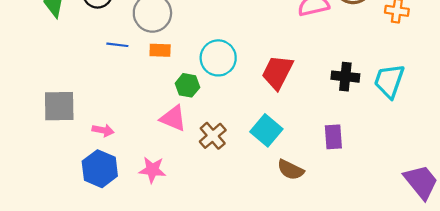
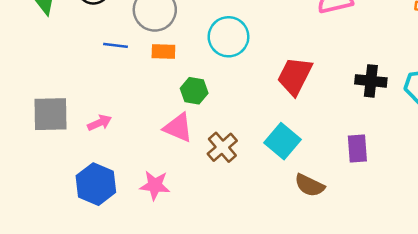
cyan circle: (218, 58) -> (228, 37), moved
pink arrow: (103, 130) -> (100, 123), moved, turned -35

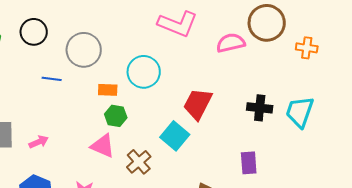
orange rectangle: (163, 51) -> (108, 90), moved
cyan square: (283, 141) -> (175, 136), moved

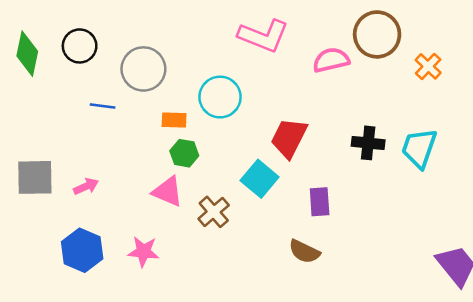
orange cross: (307, 48) -> (428, 66), turned 35
purple rectangle: (249, 163) -> (320, 202), moved

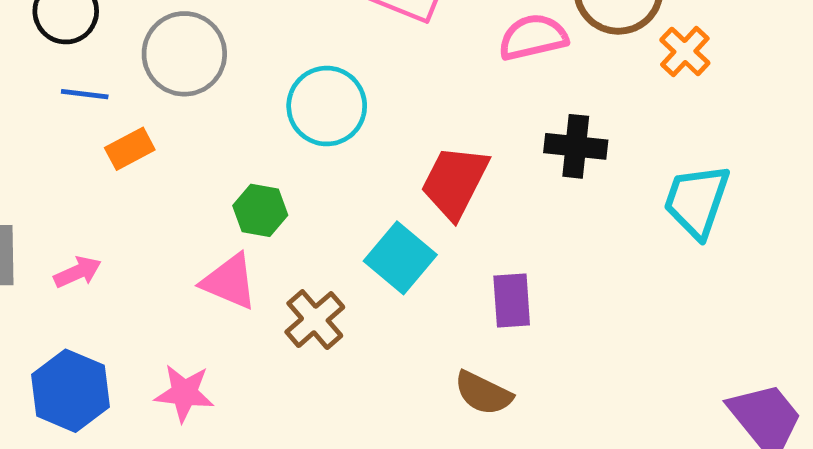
orange cross: (428, 66) -> (685, 51), moved
blue line: (103, 106) -> (85, 94), moved
orange rectangle: (174, 120) -> (130, 149), moved, turned -30
black cross: (368, 143) -> (576, 146), moved

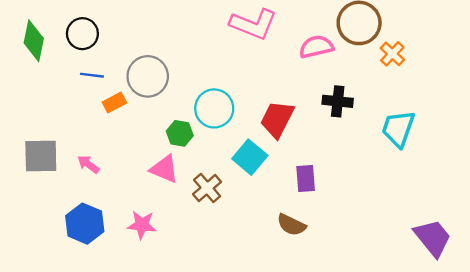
gray circle: (184, 54) -> (148, 76), moved
cyan circle: (327, 106) -> (214, 108), moved
pink arrow: (78, 272) -> (88, 164), turned -120

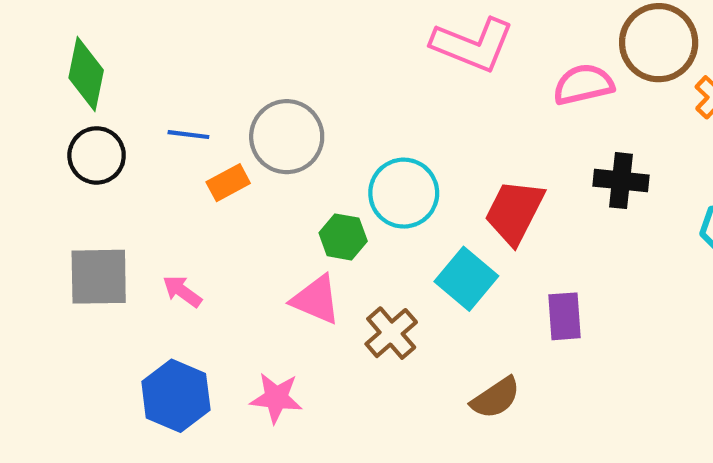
black circle: (82, 34) -> (97, 155), moved
brown semicircle: (291, 225) -> (496, 398), moved, turned -60

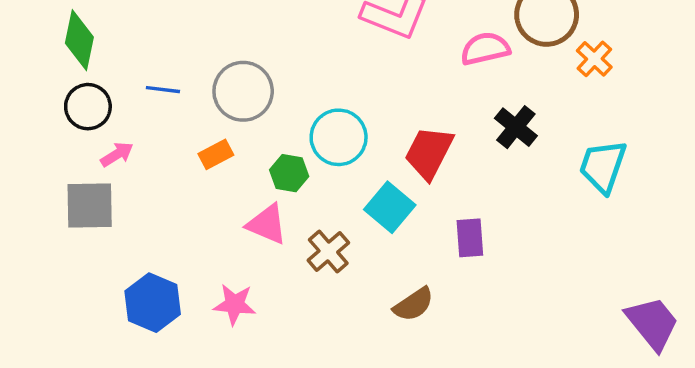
black cross: (621, 181) -> (516, 127), turned 33
orange rectangle: (228, 183) -> (216, 154), moved
pink arrow: (182, 291) -> (117, 154), moved, turned 112

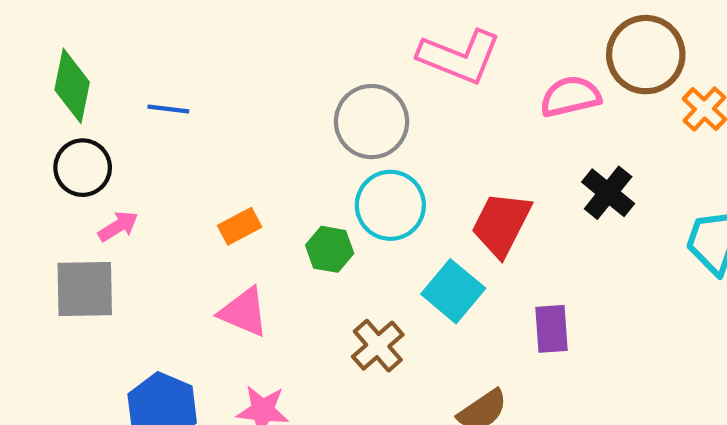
blue line: (163, 90) -> (168, 109), moved
gray circle: (243, 91) -> (372, 122), moved
pink triangle: (267, 224) -> (244, 312), moved

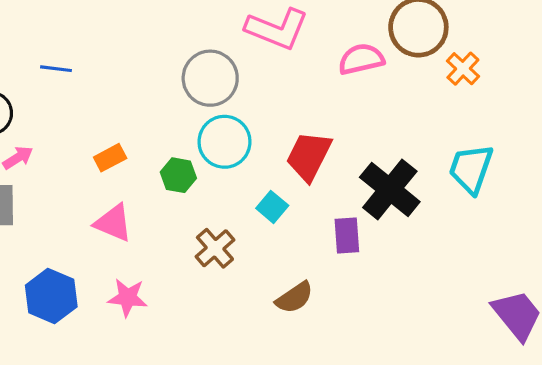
black cross: (608, 193) -> (390, 189), moved, size x1.5
cyan square: (453, 291) -> (272, 207), size x0.7

